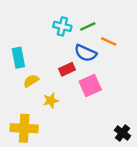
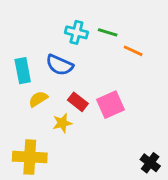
green line: (88, 26) -> (108, 32), turned 42
blue semicircle: (86, 53) -> (59, 65), moved
red rectangle: (67, 69) -> (78, 102), moved, turned 63

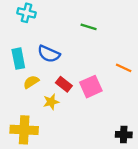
cyan cross: (76, 32) -> (26, 13), moved
orange line: (133, 51) -> (124, 68), moved
black cross: (150, 163) -> (124, 135), turned -35

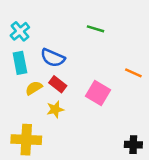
cyan cross: (26, 13) -> (20, 31), moved, turned 36
red rectangle: (64, 84) -> (58, 84), moved
pink square: (91, 87) -> (98, 93), turned -35

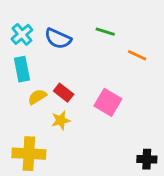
blue semicircle: (53, 58) -> (58, 39), moved
orange line: (133, 73) -> (137, 55), moved

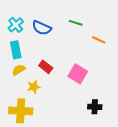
yellow semicircle: (37, 97) -> (19, 70), moved
yellow star: (61, 120) -> (34, 87), moved
black cross: (147, 159) -> (95, 107), moved

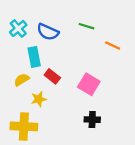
cyan rectangle: (16, 50) -> (34, 57), moved
black cross: (95, 107) -> (92, 120), moved

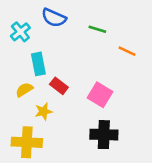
blue semicircle: (48, 32) -> (54, 18), moved
black cross: (92, 120) -> (104, 135), size x1.5

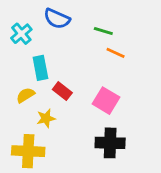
orange line: (127, 51) -> (116, 53), moved

